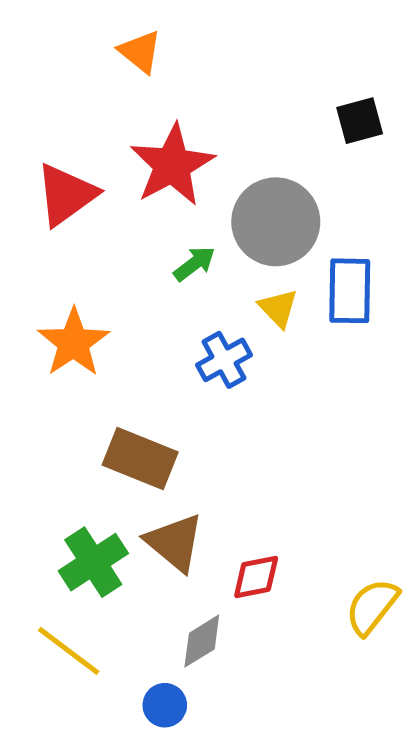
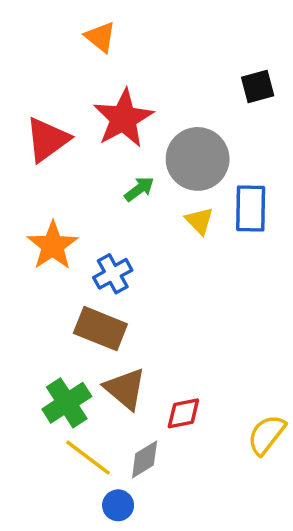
blue cross: (224, 360) -> (113, 274), moved
yellow line: (69, 651) -> (88, 458), moved

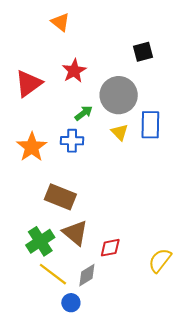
black square: (258, 87) -> (143, 52), moved
red star: (123, 118) -> (74, 71), size x0.7
blue cross: (113, 274) -> (72, 141), moved, turned 30

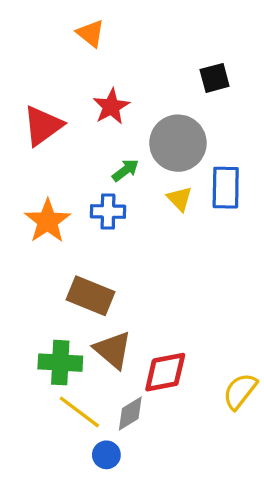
green cross: (40, 241) -> (60, 363), turned 36
red diamond: (110, 248) -> (165, 372), size x1.4

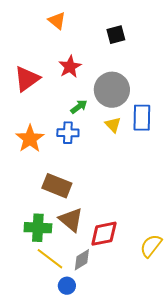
black square: (215, 78) -> (116, 35), moved

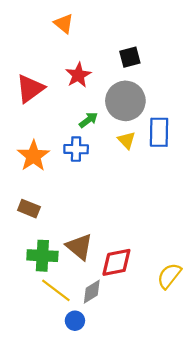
black square: (116, 35) -> (130, 57), moved
brown rectangle: (57, 186) -> (29, 209), moved, size x0.7

